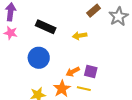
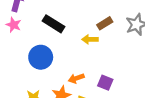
brown rectangle: (94, 11) -> (105, 23), moved
purple square: (91, 72) -> (105, 83), moved

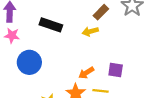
blue circle: (41, 57) -> (29, 62), moved

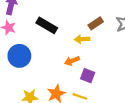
purple square: (116, 70) -> (88, 76), moved
orange arrow: (86, 73) -> (72, 61), moved

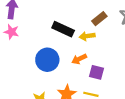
black rectangle: (47, 25) -> (63, 29), moved
blue circle: (19, 56) -> (47, 60), moved

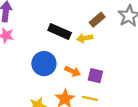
orange arrow: (79, 59) -> (73, 71), moved, turned -128

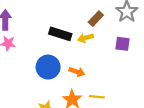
purple square: (95, 76) -> (122, 44), moved

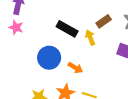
yellow arrow: (86, 38) -> (90, 38), turned 72

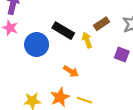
blue circle: (49, 58) -> (37, 44), moved

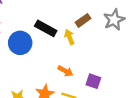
purple square: (122, 55) -> (93, 81), moved
orange arrow: (71, 71) -> (65, 71), moved

